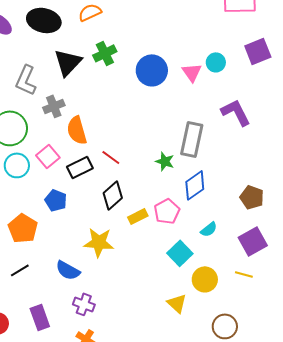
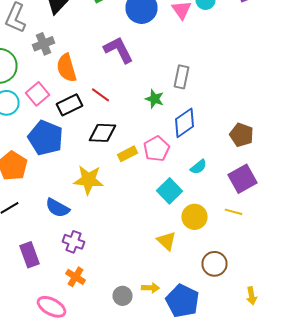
purple L-shape: (236, 112) -> (118, 50), moved
gray rectangle: (192, 139) -> (182, 77), size x0.7
black diamond: (113, 195) -> (102, 133), turned 44
blue pentagon: (56, 200) -> (46, 138), size x1.6

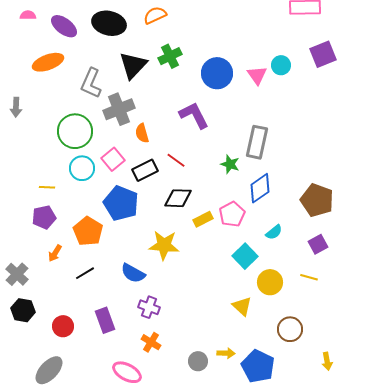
gray cross: (44, 44) -> (119, 109), size x1.4
orange semicircle: (66, 68) -> (142, 133), size x0.7
gray rectangle: (182, 77) -> (257, 142), size x1.4
brown pentagon: (242, 135) -> (317, 200), size x1.4
purple square: (242, 179) -> (318, 244), size x0.7

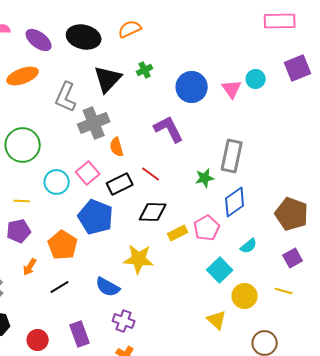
green cross: (170, 56) -> (145, 70), size x0.7
green circle: (75, 131) -> (23, 145), moved
green star: (230, 164) -> (205, 178), turned -30

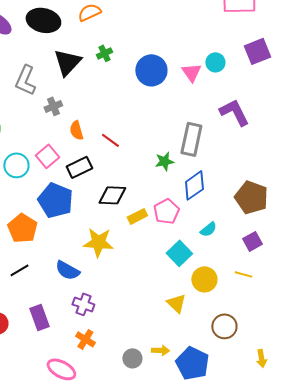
gray cross: (94, 123) -> (53, 106), size x0.6
purple L-shape: (169, 129) -> (234, 112), moved
red line: (151, 174) -> (110, 140), moved

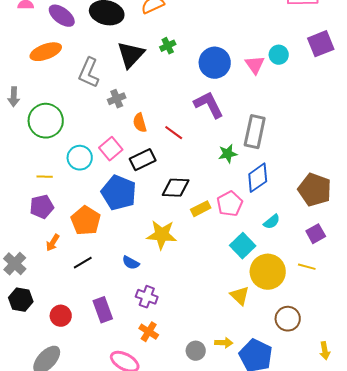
purple L-shape: (234, 112) -> (209, 105), moved
blue semicircle: (67, 270) -> (131, 263), size x0.7
yellow circle: (204, 279) -> (268, 272), size x1.4

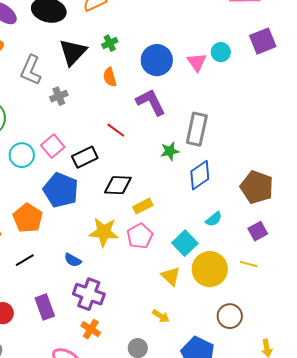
orange semicircle: (140, 123) -> (110, 77), moved
pink pentagon: (230, 204) -> (140, 236), moved
yellow triangle: (240, 296) -> (171, 276), moved
purple cross: (147, 297) -> (89, 294), size x1.4
yellow arrow: (224, 343) -> (161, 316), moved, turned 30

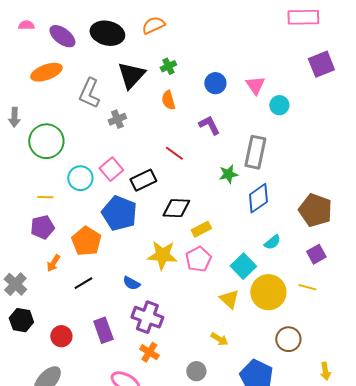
cyan circle: (221, 52) -> (279, 105), moved
blue circle: (157, 60) -> (215, 83), size x0.7
purple L-shape: (151, 102) -> (209, 125), size x0.7

